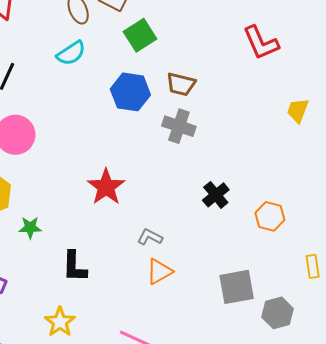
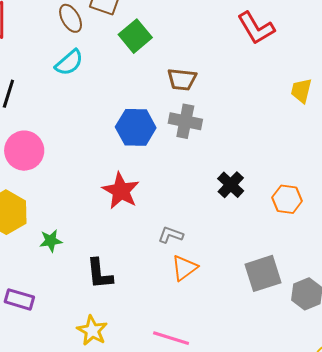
blue hexagon: (130, 92) -> (136, 127), moved

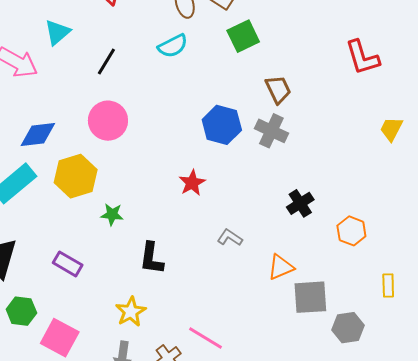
brown trapezoid: (182, 79) -> (278, 89), turned -136
red star: (121, 191) -> (192, 183), size x0.7
orange triangle: (184, 268) -> (281, 267), moved

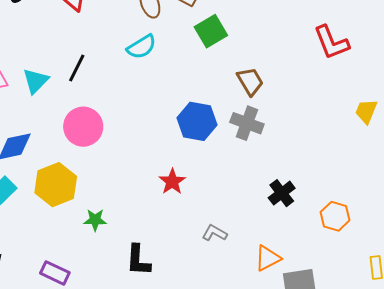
cyan triangle: (57, 32) -> (36, 81), moved

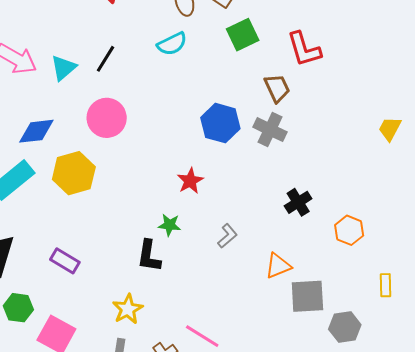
red L-shape: (331, 42) -> (304, 49), moved
green star: (95, 220) -> (169, 225), moved
gray L-shape: (214, 233) -> (227, 236), turned 105

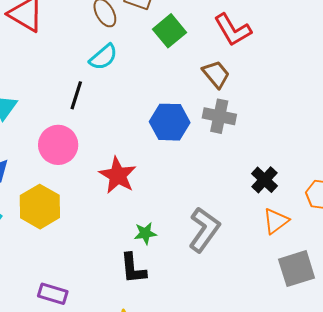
black line: (106, 59) -> (76, 95), moved
red star: (190, 181) -> (118, 175), moved, size x1.4
gray L-shape: (227, 236) -> (204, 230), size x1.8
orange triangle: (278, 266) -> (276, 221), moved

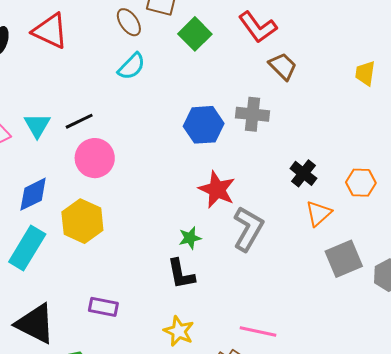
brown trapezoid: (216, 74) -> (283, 66), moved
black line: (76, 95) -> (79, 121), moved, turned 52
red star: (118, 175) -> (217, 190), moved

